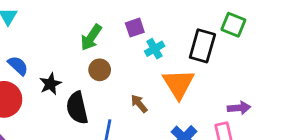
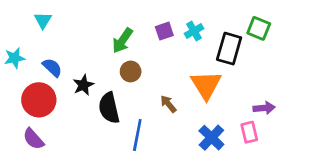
cyan cross: (155, 49) -> (194, 31), moved

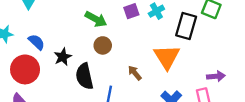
green arrow: (122, 40) -> (96, 19), turned -95

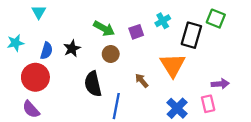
purple square: (131, 11) -> (136, 32), moved
blue semicircle: (36, 42) -> (46, 51), turned 63
black star: (63, 57) -> (72, 48), moved

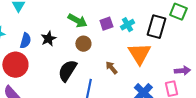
cyan cross: (163, 21) -> (127, 25), moved
black semicircle: (93, 84) -> (67, 71), turned 45

